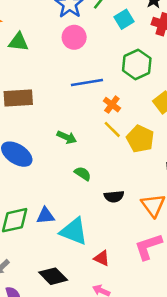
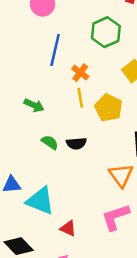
blue line: (87, 82) -> (55, 50), turned -68
yellow line: (112, 129) -> (80, 98), turned 36
black semicircle: (114, 196) -> (76, 143), moved

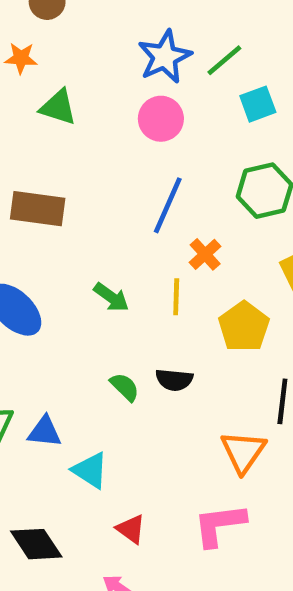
yellow line: (80, 98) -> (176, 297), moved
green semicircle: (50, 142) -> (125, 387), moved
cyan triangle: (40, 201) -> (90, 470), size x0.7

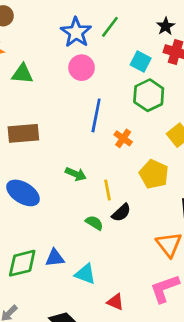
cyan square: (258, 104) -> (141, 61), moved, turned -30
yellow line: (176, 297) -> (108, 190), moved
black semicircle: (174, 380) -> (121, 213), turned -36

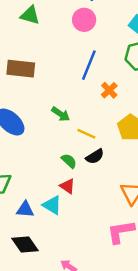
yellow line: (108, 190) -> (86, 134), turned -66
blue triangle: (55, 258) -> (25, 209), moved
red triangle: (115, 302) -> (67, 186), moved

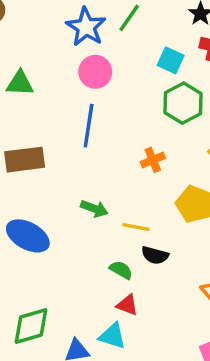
blue line: (89, 65) -> (89, 126), moved
orange cross: (109, 90) -> (153, 160), turned 35
black semicircle: (95, 156) -> (155, 255), turned 60

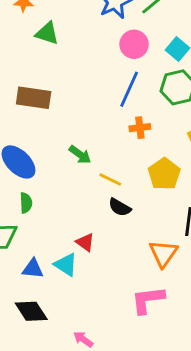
pink circle: (95, 72) -> (134, 44), moved
blue line: (89, 126) -> (129, 89), moved
green semicircle: (121, 270) -> (26, 203), moved, turned 42

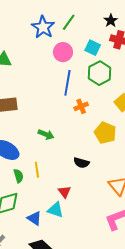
yellow line: (110, 179) -> (37, 170), moved, turned 70
red triangle: (85, 242) -> (65, 192), turned 32
blue triangle: (33, 269) -> (34, 218), turned 42

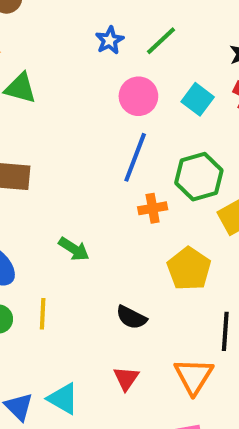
blue star: (43, 27) -> (110, 40), size x0.6
green hexagon: (100, 73) -> (199, 177), moved
red triangle: (65, 192) -> (126, 378), moved

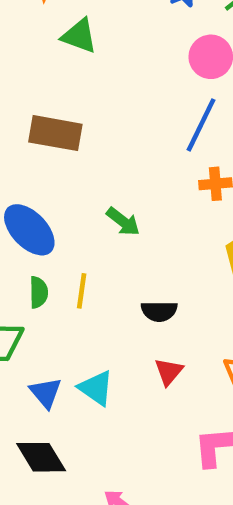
black semicircle: (131, 317) -> (159, 311), moved, turned -32

